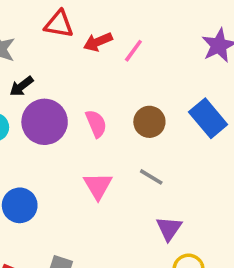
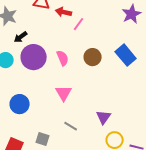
red arrow: (98, 42) -> (64, 12), turned 35
pink line: (133, 51) -> (79, 24), moved
gray line: (151, 177) -> (71, 126), moved

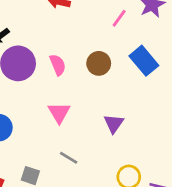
pink line: (79, 24) -> (119, 18), moved
purple triangle: (104, 117) -> (114, 124), moved

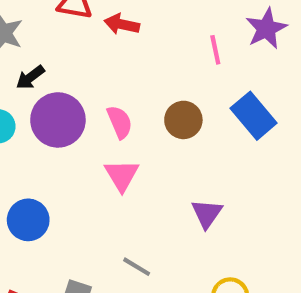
pink line: (119, 18) -> (215, 50), turned -48
pink triangle: (59, 113) -> (122, 175), moved

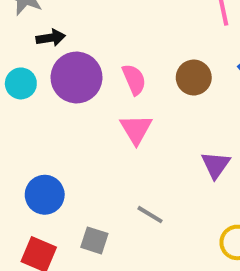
black arrow: (30, 77) -> (51, 38), turned -152
blue circle: (28, 220) -> (45, 195), moved

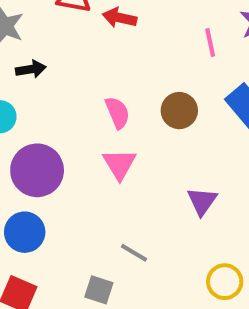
purple circle: (76, 78) -> (37, 170), moved
gray square: (94, 240) -> (99, 290), moved

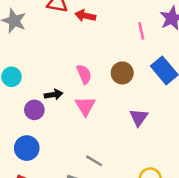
black arrow: (31, 69) -> (53, 95), moved
purple circle: (37, 170) -> (34, 110), size x0.6
purple triangle: (202, 201) -> (139, 117), moved

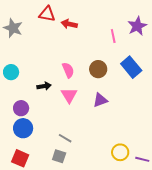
purple circle: (34, 110) -> (21, 108), moved
purple triangle: (139, 117) -> (100, 100), moved, turned 35
gray line: (94, 161) -> (65, 138), moved

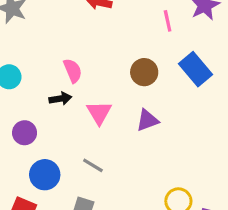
pink semicircle: (68, 70) -> (73, 71), moved
blue circle: (23, 128) -> (45, 175), moved
gray line: (65, 138) -> (93, 165), moved

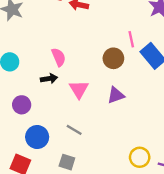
pink line: (168, 21) -> (131, 39), moved

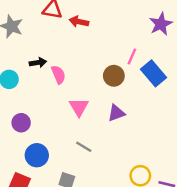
pink line: (131, 39) -> (132, 57), turned 35
black arrow: (49, 79) -> (38, 63), moved
gray line: (74, 130) -> (84, 147), moved

